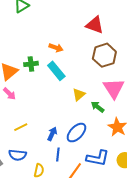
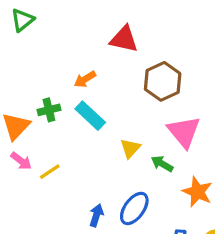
red triangle: (95, 25) -> (124, 39), moved
orange arrow: (56, 48) -> (85, 79), turned 136
yellow line: (21, 127) -> (50, 172), moved

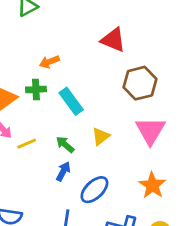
orange arrow: (85, 79) -> (49, 62), moved
green arrow: (162, 164) -> (65, 145), moved
blue arrow: (96, 215) -> (63, 171), moved

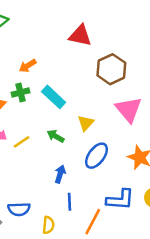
blue arrow: (63, 171) -> (60, 174), moved
blue ellipse: (94, 190) -> (96, 156), moved

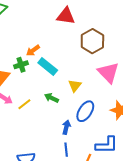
orange arrow: (28, 66) -> (33, 50), moved
blue arrow: (60, 174) -> (66, 127), moved

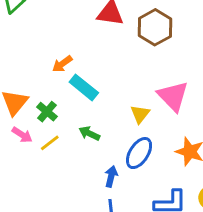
brown hexagon: (92, 41) -> (155, 27), moved
green cross: (21, 65) -> (47, 112), moved, turned -32
yellow triangle: (75, 86) -> (140, 114), moved

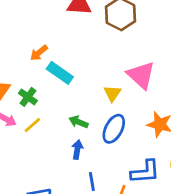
green arrow: (89, 133) -> (78, 122), moved
blue arrow: (111, 176) -> (77, 150), moved

